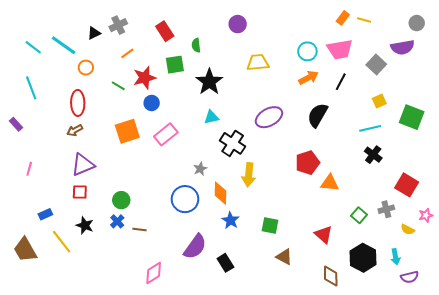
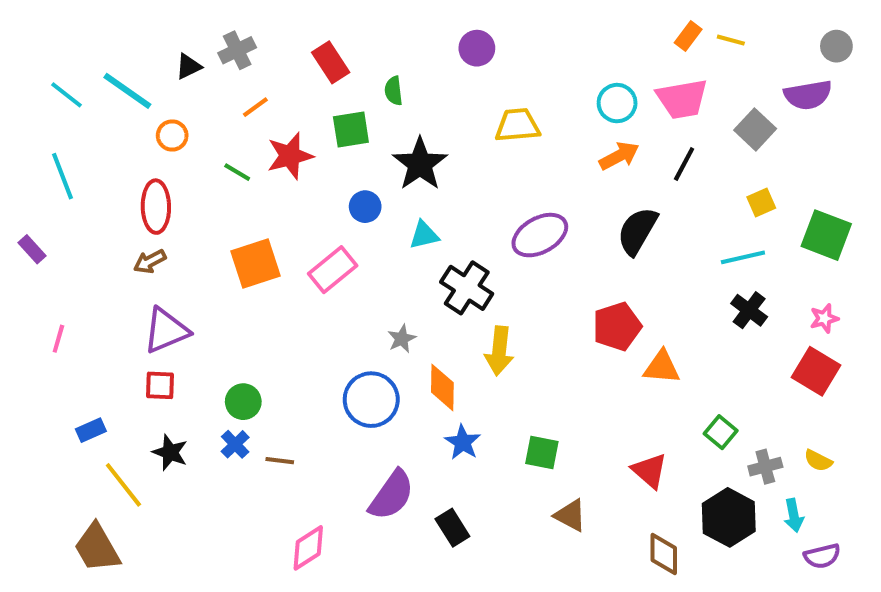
blue circle: (152, 103) -> (365, 207), moved
gray cross: (386, 209) -> (765, 467), moved
pink star: (426, 215) -> (824, 318), moved
brown trapezoid: (25, 250) -> (97, 548), moved

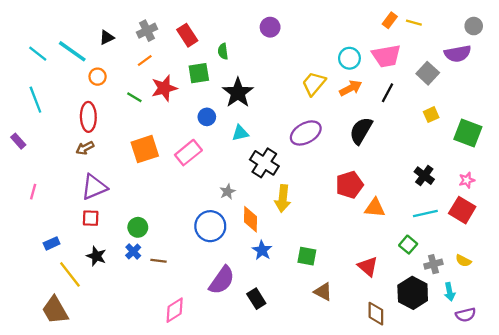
gray cross: (237, 50) -> (147, 31), moved
yellow trapezoid: (517, 125) -> (314, 84), moved, turned -45
cyan line: (743, 257) -> (425, 214), moved

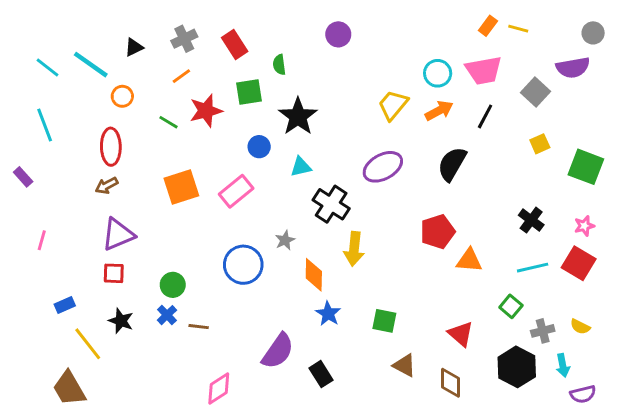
blue circle: (210, 226) -> (243, 265), moved
brown diamond: (376, 314) -> (451, 383), moved

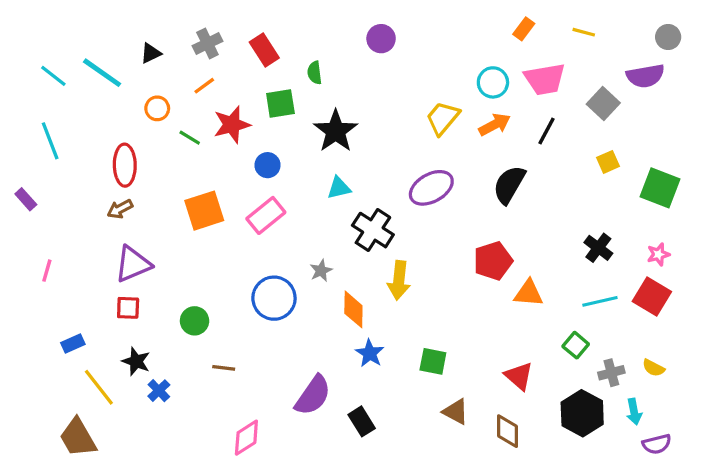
orange rectangle: (488, 26) -> (524, 29), moved
orange circle: (122, 96) -> (157, 108), moved
blue circle: (259, 147) -> (267, 165), moved
blue cross: (167, 315) -> (159, 391), moved

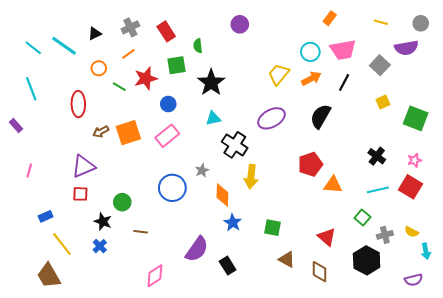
yellow line: (584, 32) -> (381, 22), moved
brown arrow: (120, 209) -> (101, 132), moved
black star: (136, 361) -> (103, 222), moved
cyan arrow: (634, 412) -> (426, 251), moved

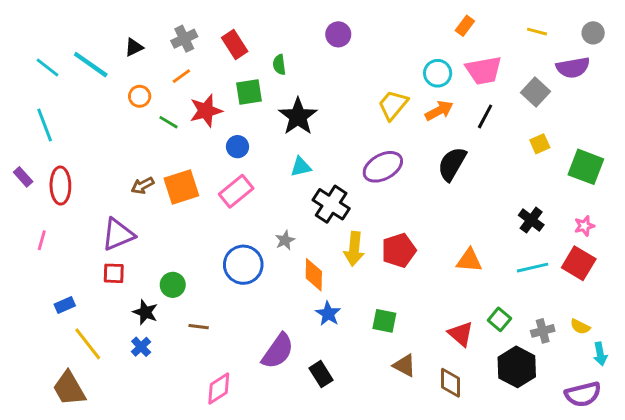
red ellipse: (78, 104) -> (60, 186), moved
red pentagon: (310, 164) -> (399, 250), moved
green square: (362, 217) -> (499, 319), moved
purple semicircle: (414, 280) -> (583, 394), size x1.4

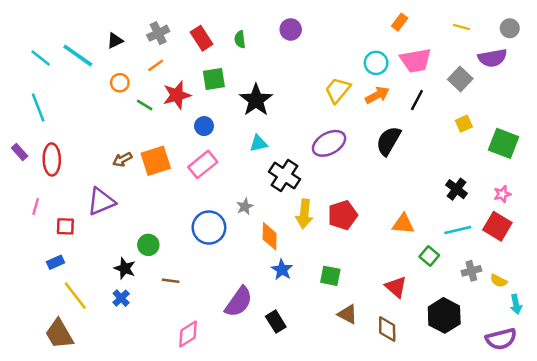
green semicircle: (279, 65) -> (240, 39), moved
red square: (114, 273) -> (65, 226), moved
green square: (499, 319) -> (429, 256), moved
gray cross: (543, 331) -> (471, 271), moved

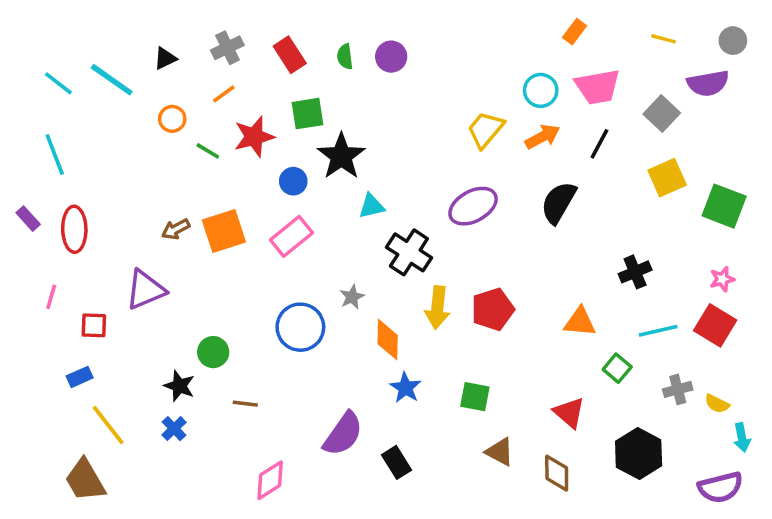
purple circle: (291, 29) -> (391, 57), moved
black star: (256, 100) -> (341, 156), moved
yellow square: (464, 124) -> (667, 178), size x1.5
black cross: (457, 189) -> (635, 272), moved, turned 30

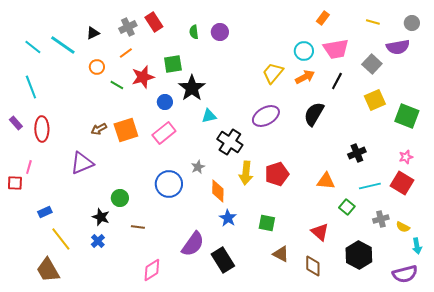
red rectangle: (290, 55) -> (154, 22), moved
red square: (94, 325) -> (15, 183), moved
black rectangle: (397, 462) -> (223, 260), size x1.4

